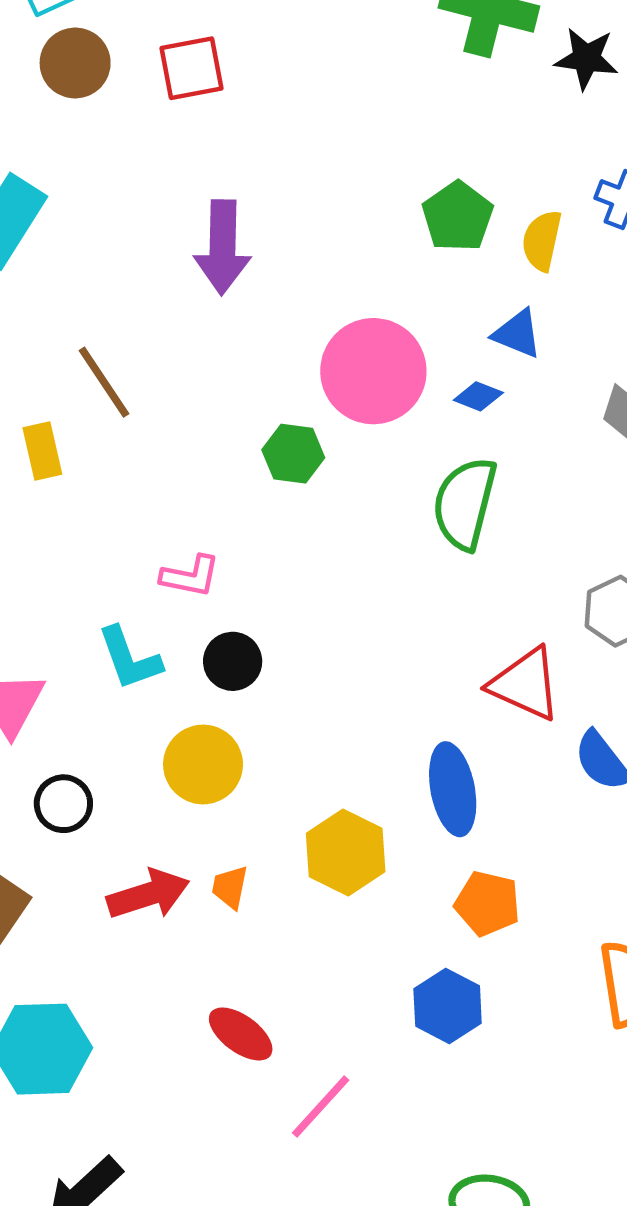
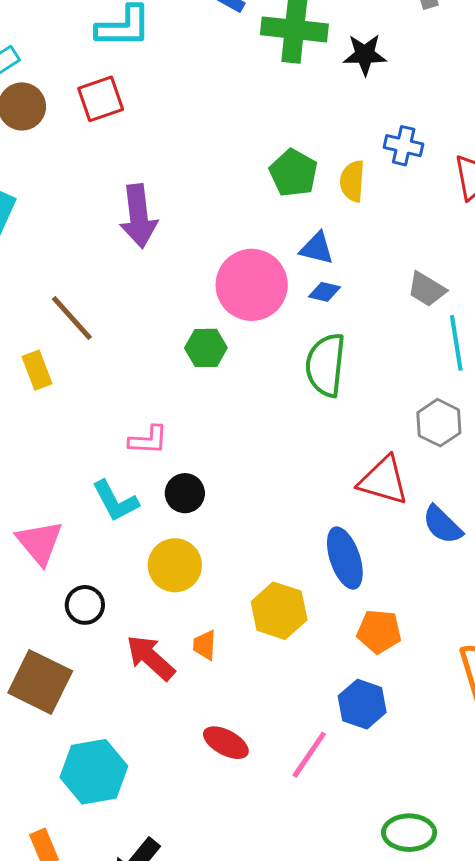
blue triangle: (517, 334) -> (317, 248), moved
red arrow: (148, 894) -> (151, 658), turned -112
pink line: (321, 1107) -> (309, 755), moved

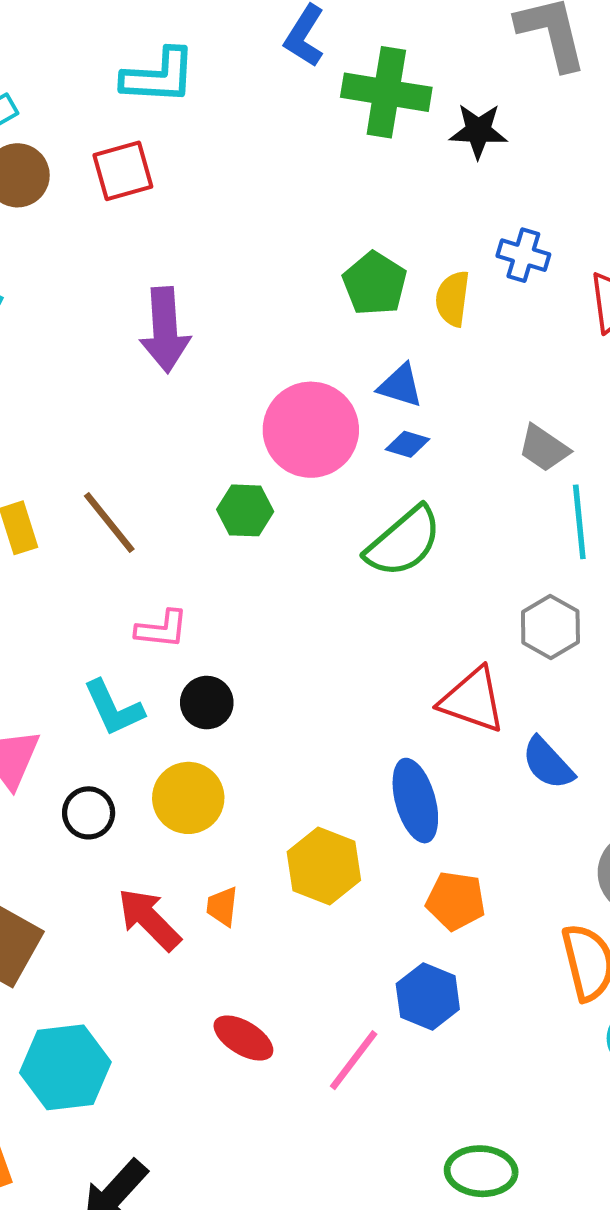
brown line: (72, 318) -> (109, 522), moved
green semicircle: (326, 365) -> (404, 542), turned -140
black circle: (85, 605) -> (89, 813), moved

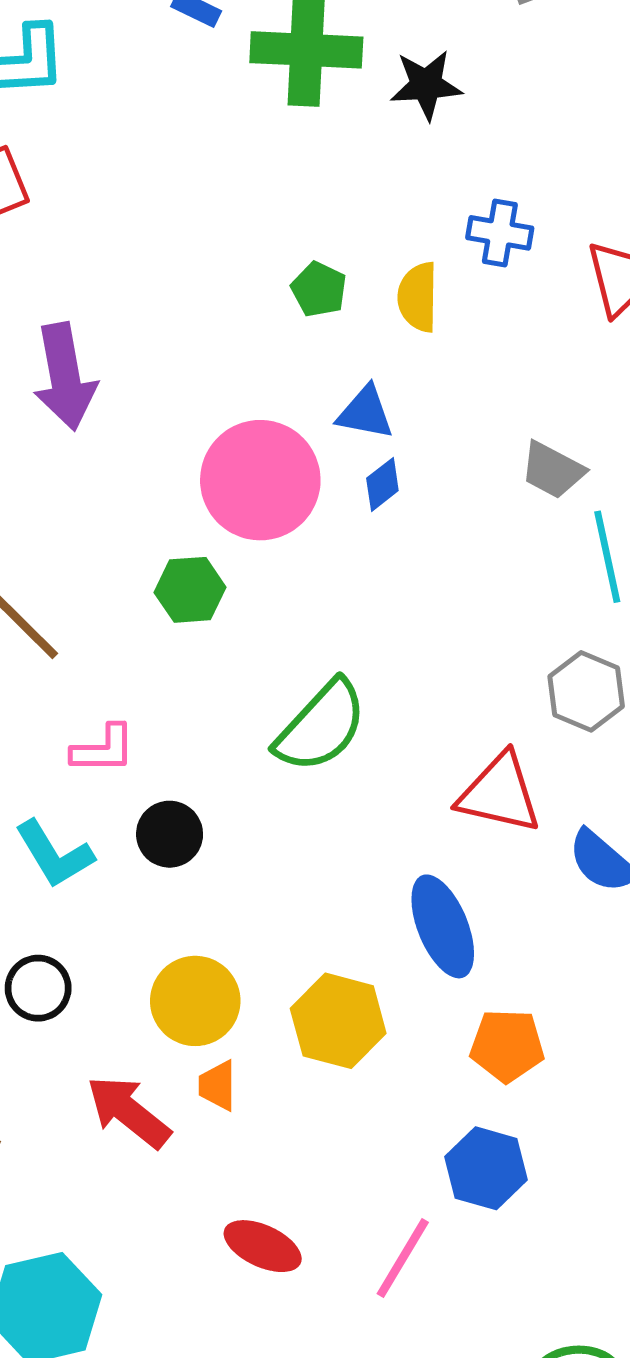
green pentagon: (375, 284) -> (319, 289), size x0.7
blue diamond: (407, 444) -> (382, 484), turned -48
green semicircle: (404, 542) -> (321, 726), moved
yellow circle: (188, 798) -> (195, 1001), moved

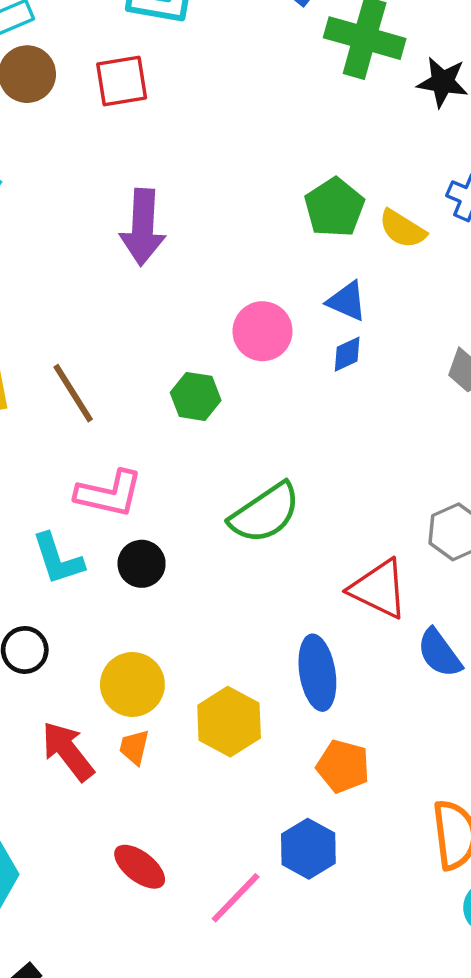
green pentagon: (319, 289) -> (334, 207), size x1.5
yellow semicircle: (418, 297) -> (402, 229), turned -72
pink circle: (260, 480) -> (262, 331), size x0.7
pink L-shape: (103, 749) -> (109, 494), size x1.4

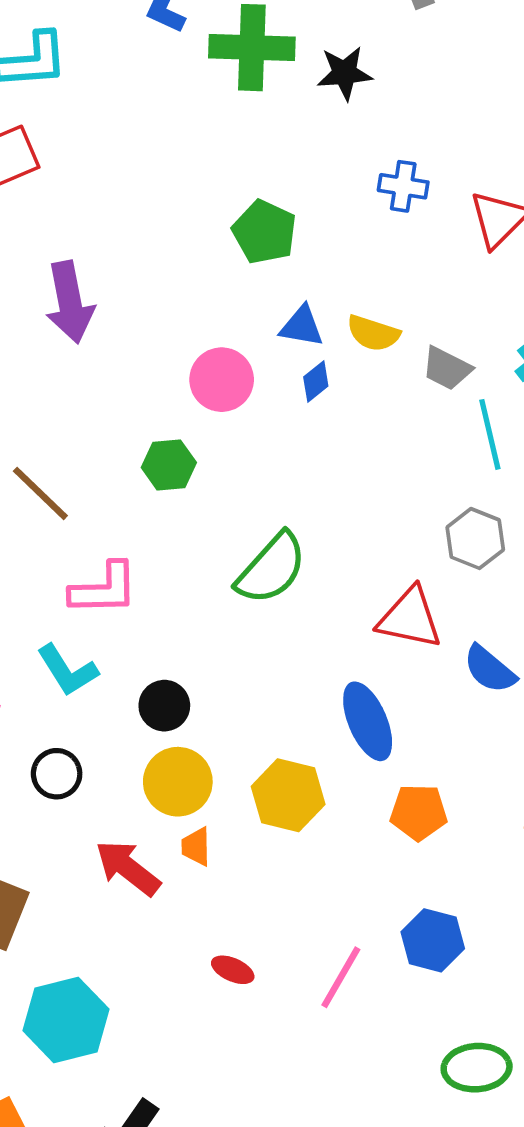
yellow semicircle: (402, 229) -> (373, 333), moved
black circle: (142, 564) -> (164, 706), moved
blue hexagon: (308, 849) -> (433, 940), moved
red ellipse: (140, 867) -> (233, 970), size x0.7

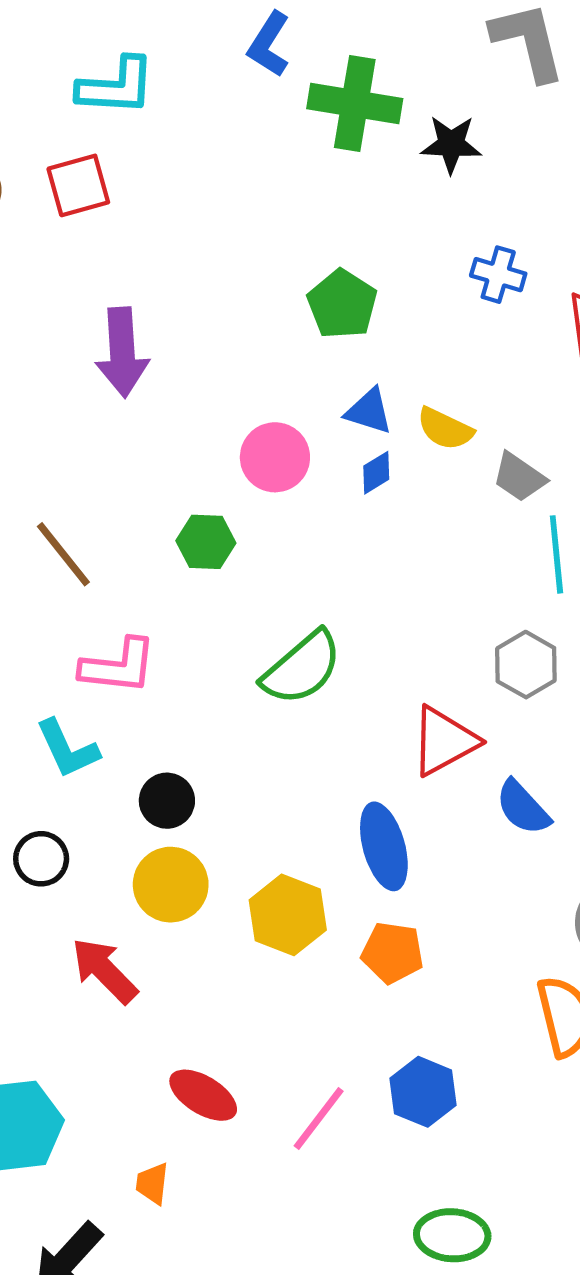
red triangle: (410, 618) -> (444, 741), turned -48
orange pentagon: (419, 812) -> (392, 953), moved
orange trapezoid: (196, 847) -> (152, 1183), moved
red ellipse: (233, 970) -> (203, 1095), size x1.5

